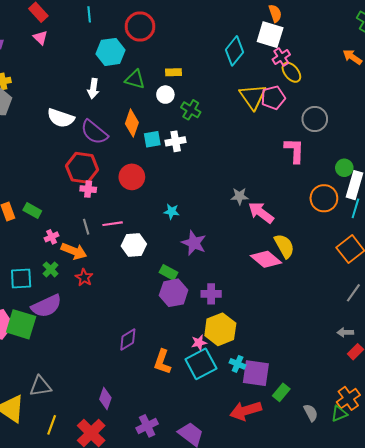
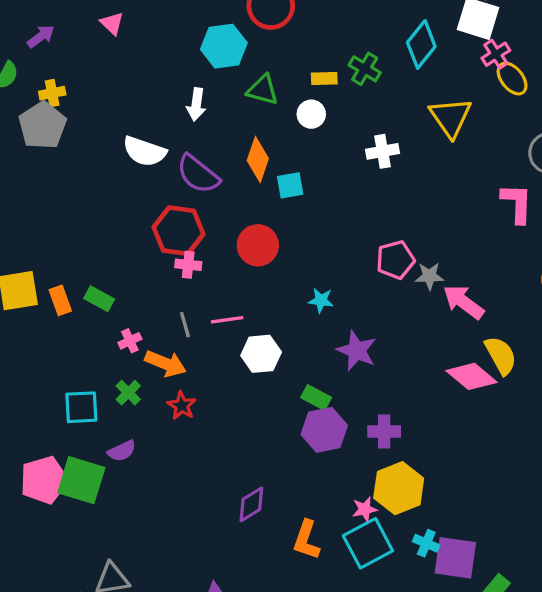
pink pentagon: (273, 98) -> (395, 260), moved
green cross: (191, 110) -> (365, 69), moved
white cross: (176, 141) -> (383, 151), moved
purple semicircle: (46, 306) -> (122, 451), size x0.6

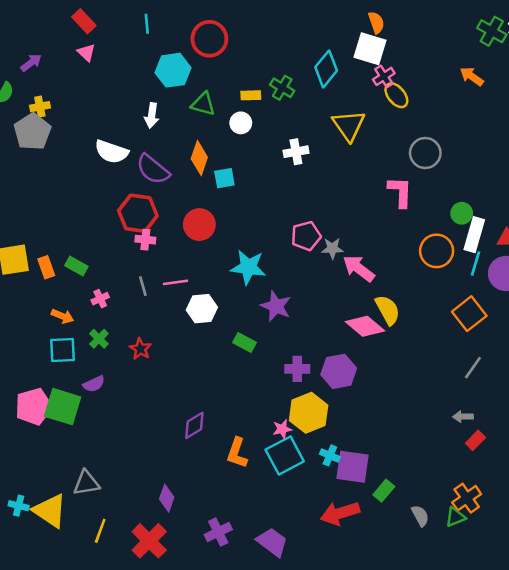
cyan star: (321, 300) -> (248, 267), size x1.8
orange arrow: (166, 363) -> (63, 316), moved, size x0.7
purple hexagon: (324, 430) -> (339, 371), moved

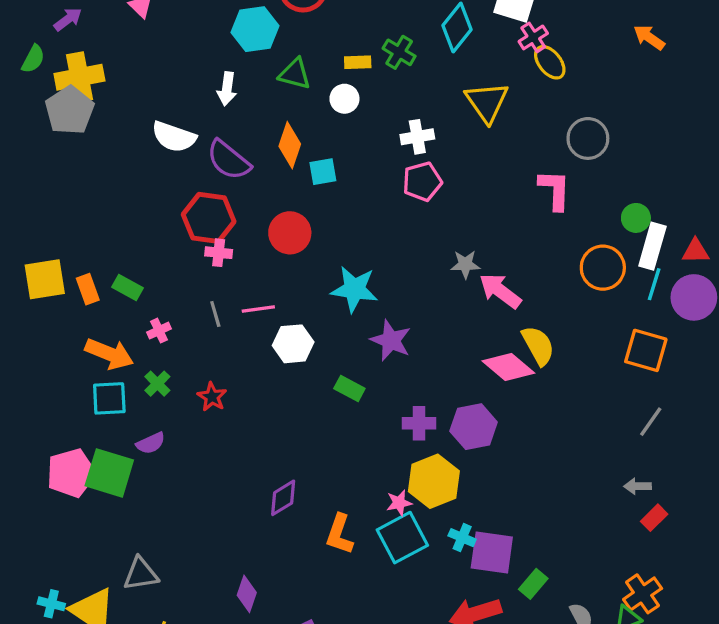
yellow cross: (40, 107) -> (79, 77), size x1.8
pink pentagon: (306, 236) -> (422, 182), moved
orange square: (469, 314) -> (646, 350), turned -36
orange arrow: (63, 316) -> (109, 354), size x1.6

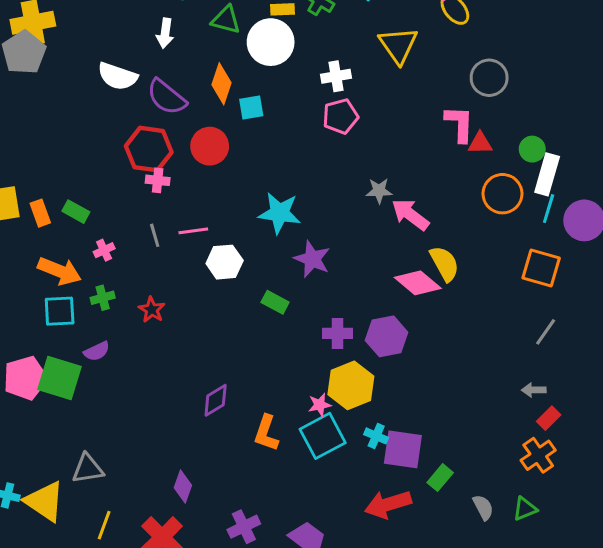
white circle: (344, 99) -> (271, 42), size x1.8
red circle: (290, 233) -> (210, 146), moved
red triangle: (696, 251) -> (480, 143), moved
green cross: (157, 384) -> (103, 298), turned 30
orange cross: (643, 594) -> (538, 455), moved

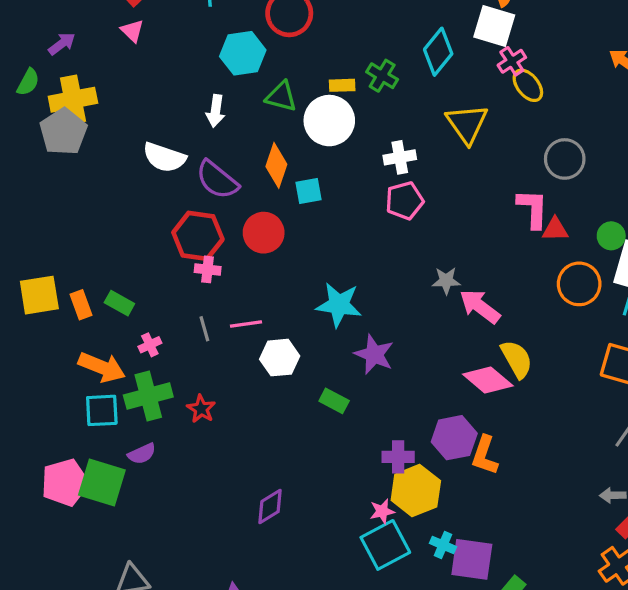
green cross: (103, 298) -> (148, 396), size x1.8
purple cross: (337, 333) -> (398, 457), moved
orange L-shape: (266, 433) -> (485, 455), moved

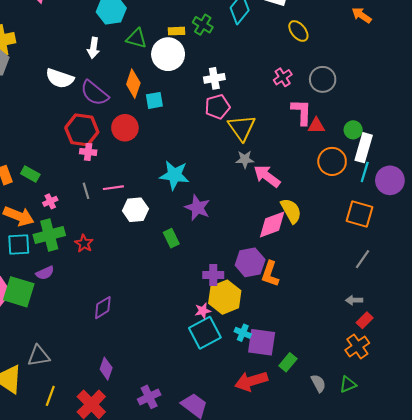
pink cross: (512, 61) -> (283, 77), moved
yellow triangle: (467, 124) -> (242, 128), moved
pink diamond: (488, 380) -> (272, 225), turned -60
green rectangle: (334, 401) -> (171, 238), turned 36
purple diamond: (270, 507) -> (103, 308), moved

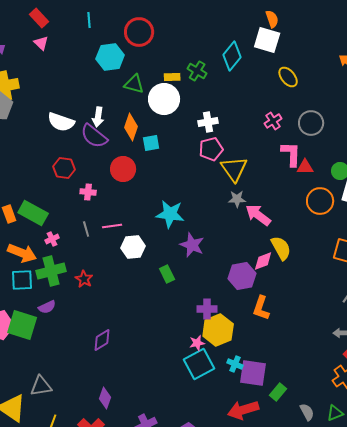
white arrow: (93, 48) -> (98, 117), moved
red hexagon: (82, 130) -> (64, 168), moved, size x0.7
green rectangle: (30, 174) -> (33, 213), size x1.6
pink diamond: (272, 225) -> (263, 261), size x0.7
purple hexagon: (250, 262) -> (242, 276), moved

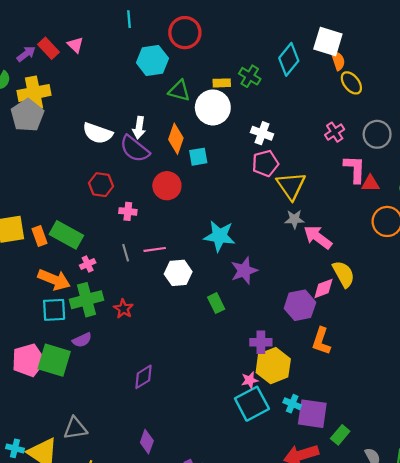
red rectangle: (39, 18) -> (48, 48), moved
orange semicircle: (272, 19) -> (338, 61), moved
white cross: (208, 122) -> (262, 133), turned 30
purple star: (192, 245) -> (244, 271), turned 30

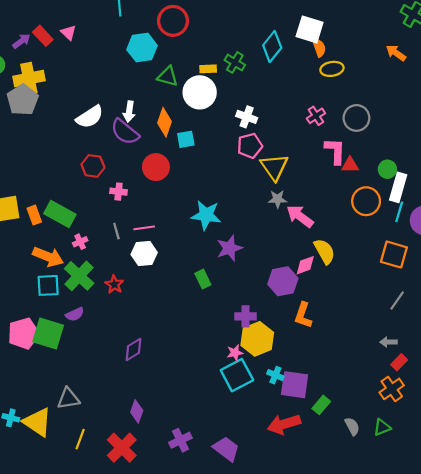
yellow ellipse: (351, 83) -> (332, 69), turned -60
white semicircle: (98, 133) -> (90, 117), turned -52
white hexagon: (178, 273) -> (144, 253), moved
green cross: (86, 300) -> (79, 276), turned -32

